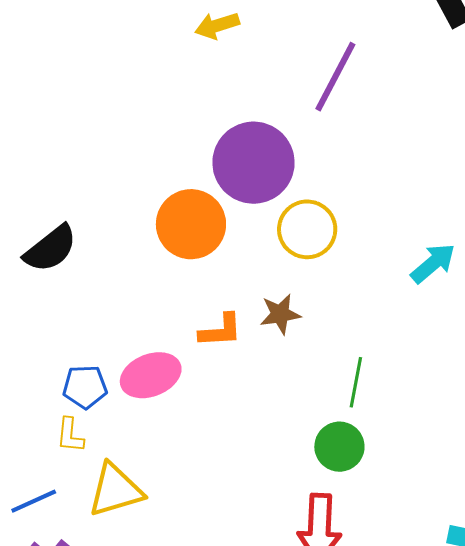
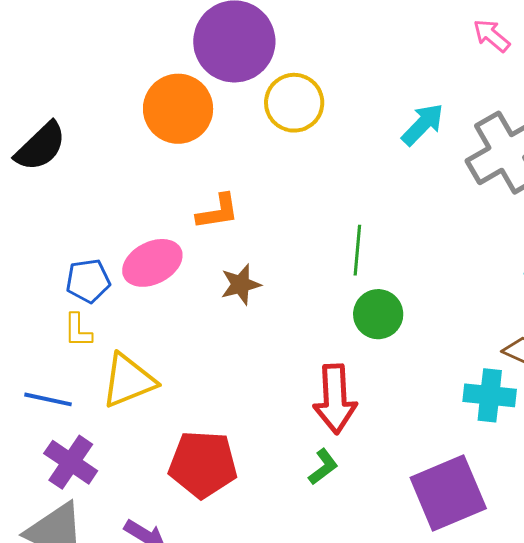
brown star: (280, 314) -> (241, 284), moved
green circle: (339, 447) -> (378, 314), moved
blue line: (34, 501) -> (48, 399), turned 42

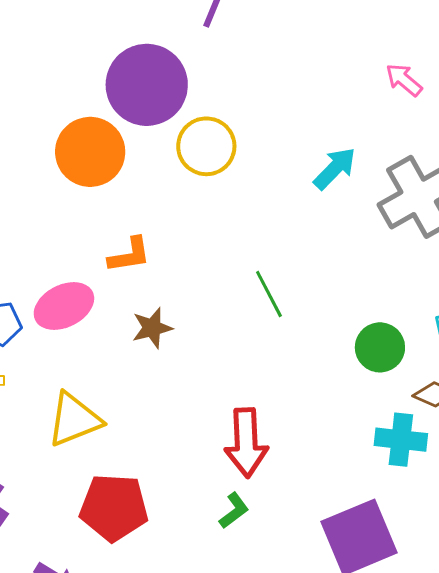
green line: (357, 250) -> (269, 294), turned -33
green circle: (378, 314) -> (380, 347), moved
yellow triangle: (128, 381) -> (74, 420), moved

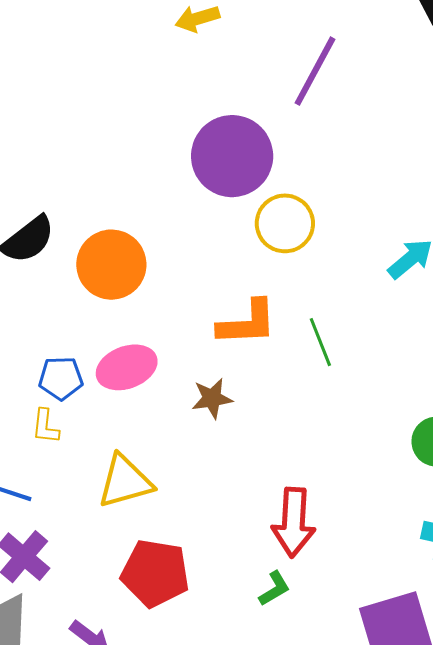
orange circle: (90, 152) -> (111, 265), moved
orange L-shape: (129, 255) -> (247, 323), moved, size x1.4
green line: (269, 294) -> (320, 342), moved

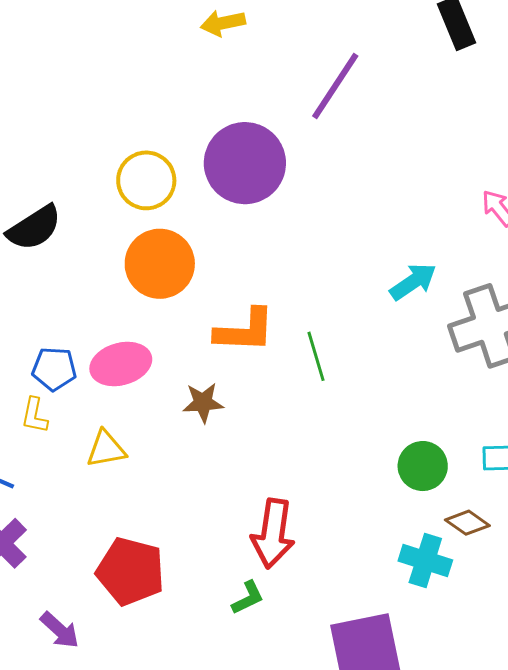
yellow circle: (285, 223) -> (146, 180), moved
orange circle: (111, 265) -> (160, 264), moved
yellow triangle: (125, 481) -> (106, 449), moved, size x0.7

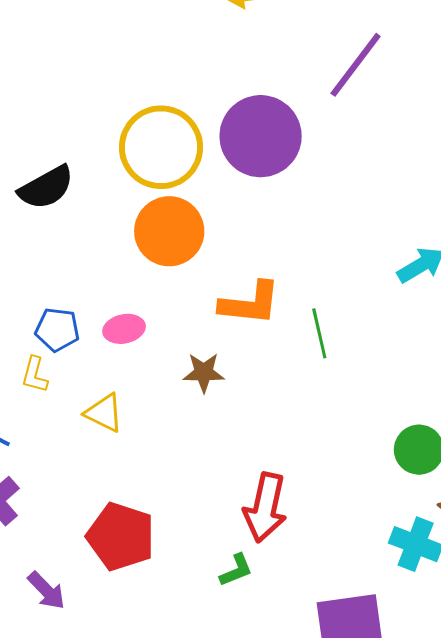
yellow circle: (146, 180) -> (161, 147), size x1.4
pink ellipse: (121, 364) -> (124, 329), size x0.7
yellow triangle: (106, 449) -> (104, 413), turned 33

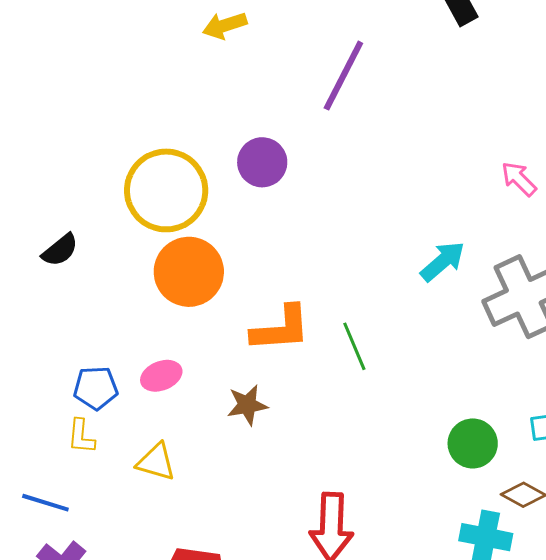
purple circle: (261, 136) -> (262, 162), size x0.6
black semicircle: (46, 187) -> (60, 250), size x0.7

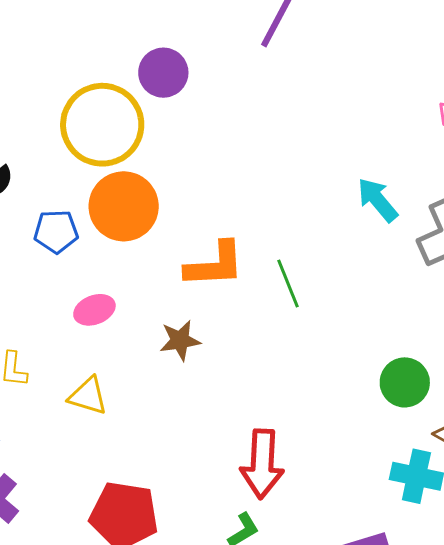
purple circle: (262, 162) -> (163, 73), moved
cyan arrow: (443, 261) -> (378, 200), turned -90
blue pentagon: (96, 388) -> (56, 232), moved

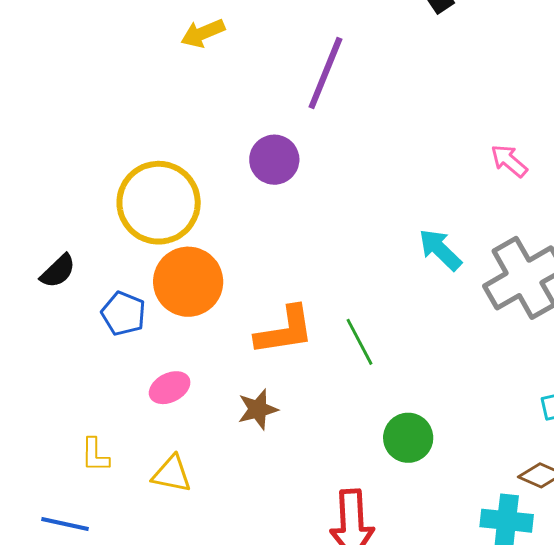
purple circle: (163, 73) -> (274, 160), moved
blue pentagon: (56, 232) -> (123, 314), turned 30
green circle: (405, 382) -> (408, 438), moved

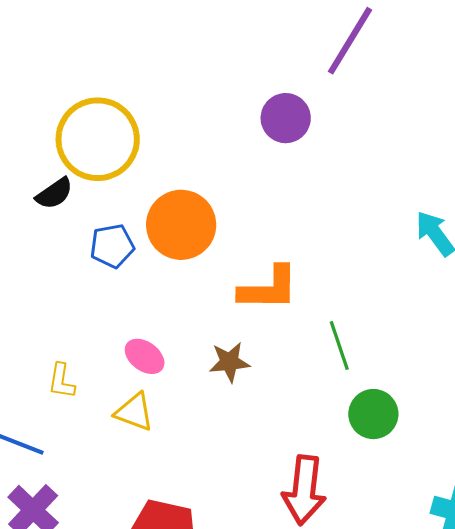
yellow circle: (159, 203) -> (98, 139), moved
blue pentagon: (123, 314) -> (112, 246), turned 30
green line: (359, 342) -> (339, 346), moved
pink ellipse: (170, 388) -> (145, 356), moved, turned 54

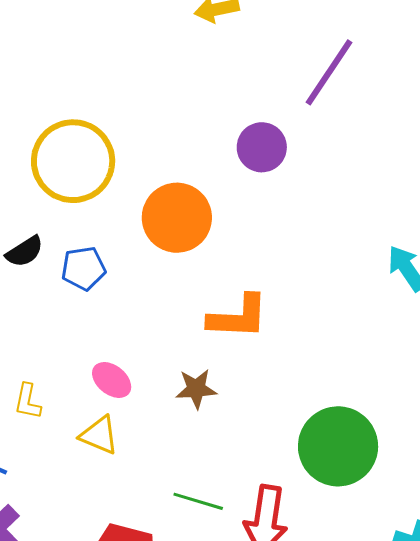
black semicircle: (54, 193) -> (25, 252), moved
orange circle: (181, 225) -> (177, 218), moved
green line: (339, 346) -> (198, 501), moved, turned -57
green circle: (373, 414) -> (338, 446), size x1.6

